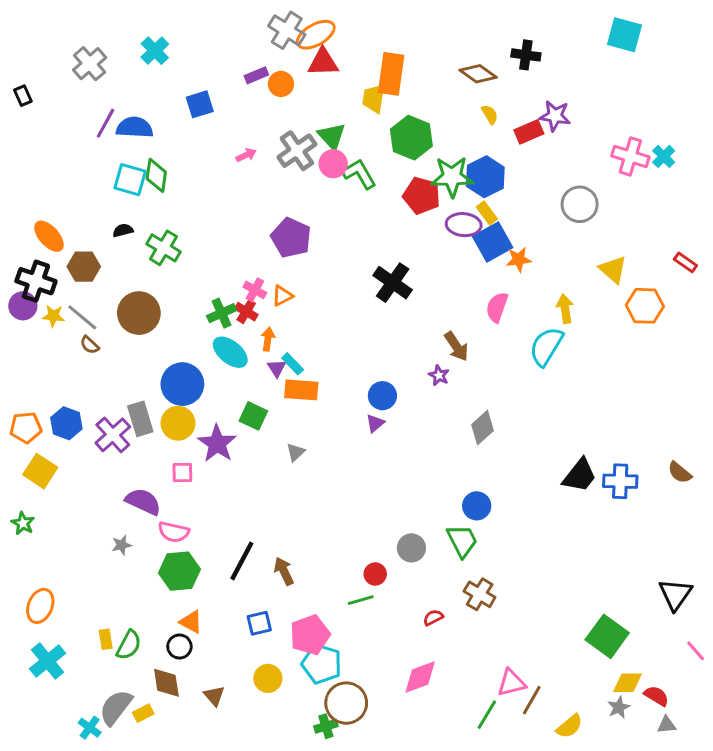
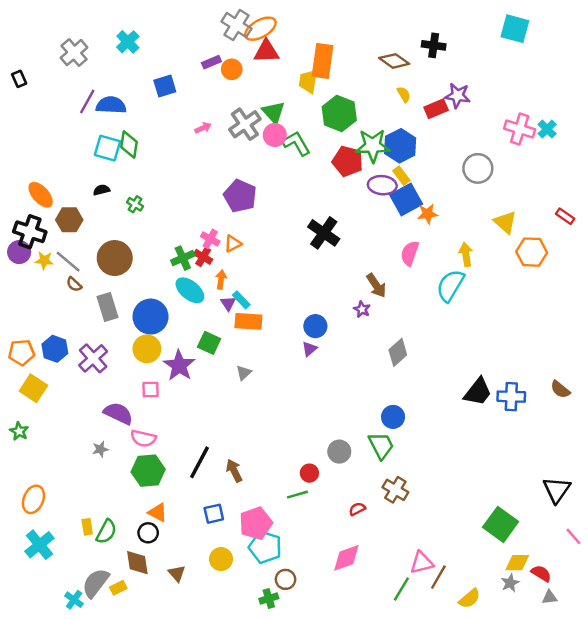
green cross: (164, 248) -> (135, 204), size x0.6
gray rectangle: (140, 419) -> (108, 307), moved
brown circle: (346, 703) -> (286, 579), size x0.6

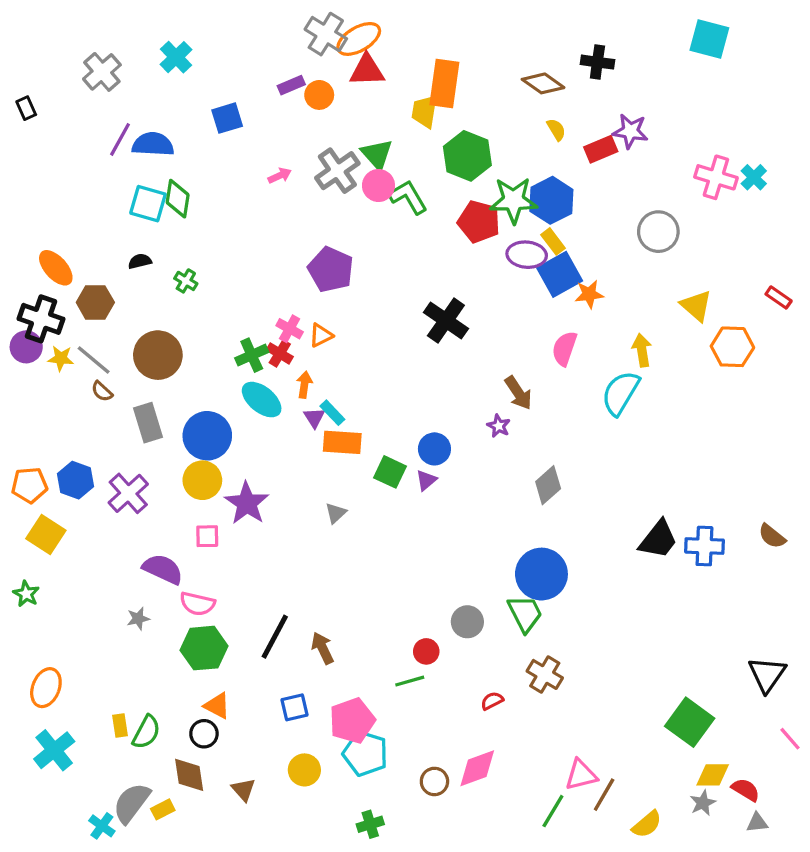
green square: (209, 343) -> (390, 472), moved
blue circle: (393, 417) -> (541, 574), size x1.6
brown circle: (286, 579) -> (434, 781), moved

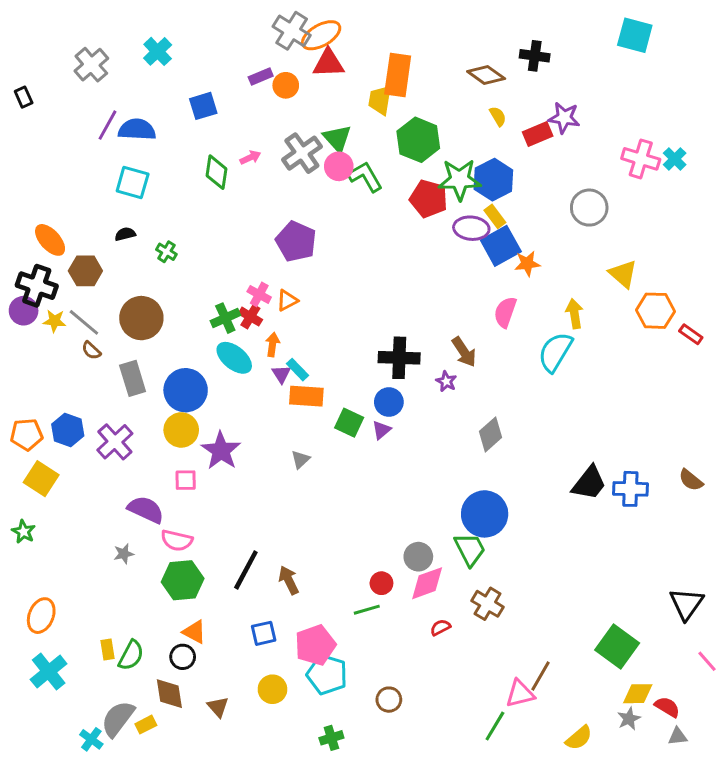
green diamond: (178, 199) -> (217, 172), moved
red rectangle: (779, 297) -> (691, 334), moved
black cross: (446, 321) -> (399, 358), moved, turned -33
pink diamond: (477, 768) -> (427, 583), moved
brown line: (604, 795) -> (541, 676), moved

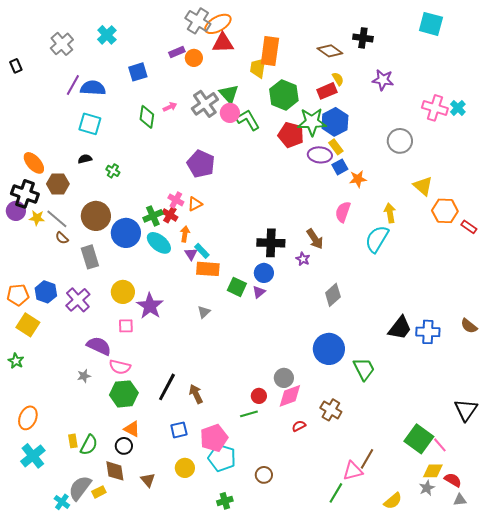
red rectangle: (538, 134) -> (327, 91), moved
blue square: (501, 246) -> (340, 167), size x0.6
blue circle: (186, 390) -> (126, 233), moved
green trapezoid: (470, 549) -> (364, 369), moved
pink line: (707, 661) -> (440, 445), moved

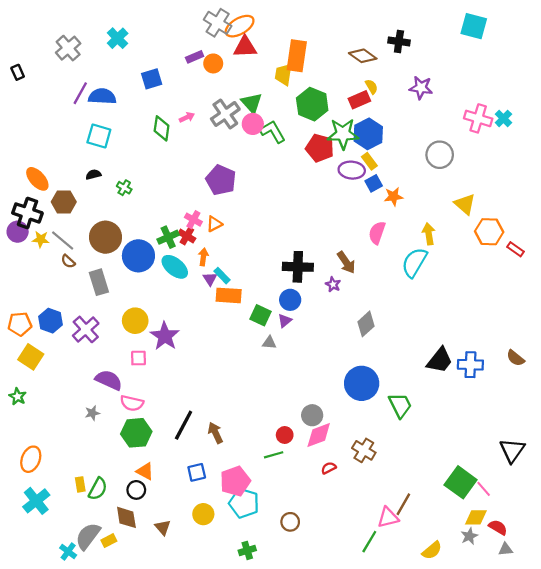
gray triangle: (204, 312) -> (269, 343), moved, turned 48

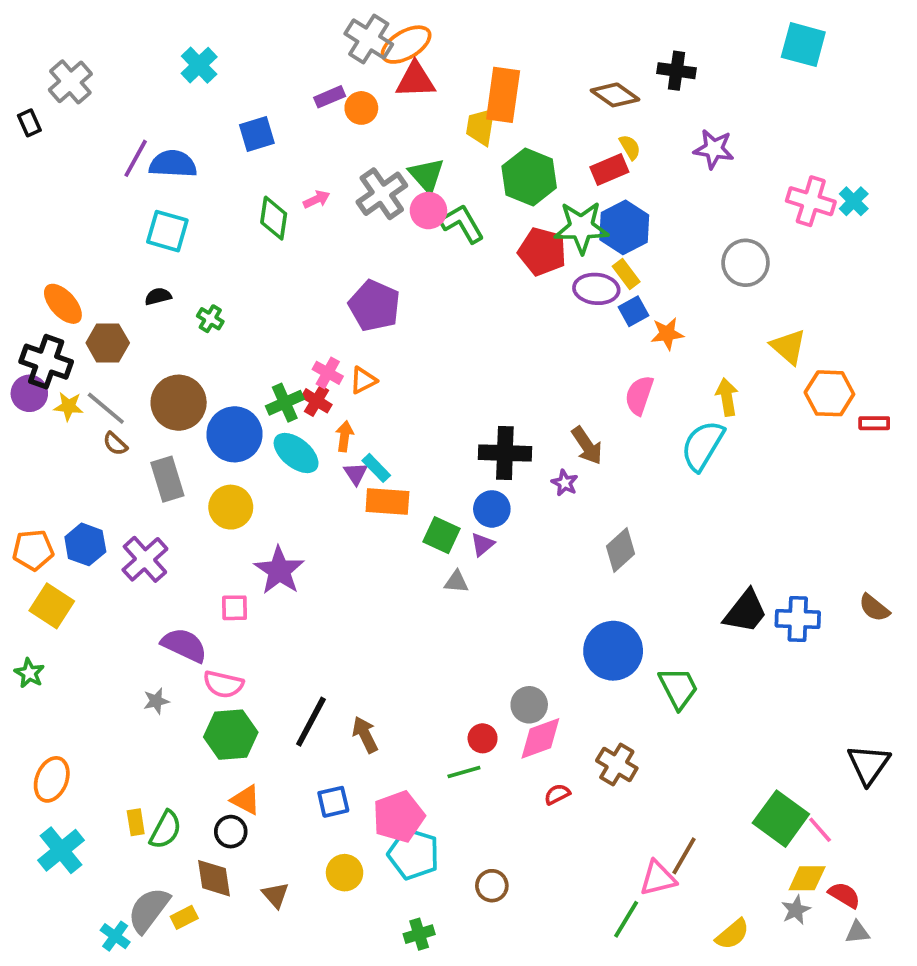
gray cross: (68, 48) -> (70, 82), moved
red rectangle: (516, 249) -> (874, 423), turned -35
yellow circle: (135, 321) -> (231, 507), moved

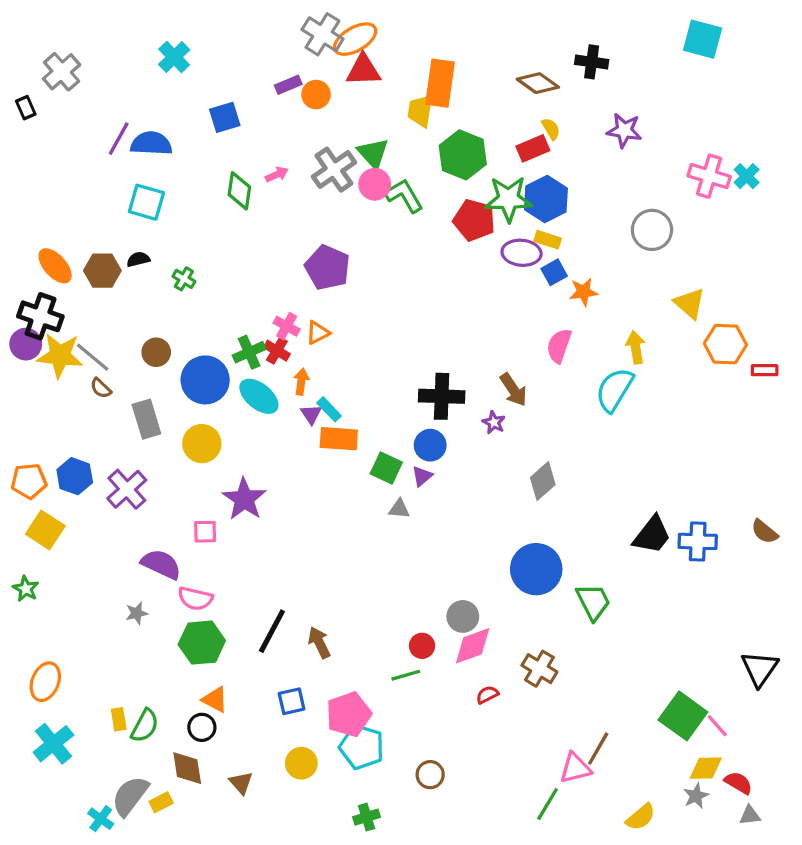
yellow rectangle: (626, 274) -> (548, 240), turned -35
brown hexagon: (108, 343) -> (102, 271), moved
brown circle: (179, 403) -> (156, 352), size x0.6
yellow star: (69, 406) -> (60, 356), size x1.8

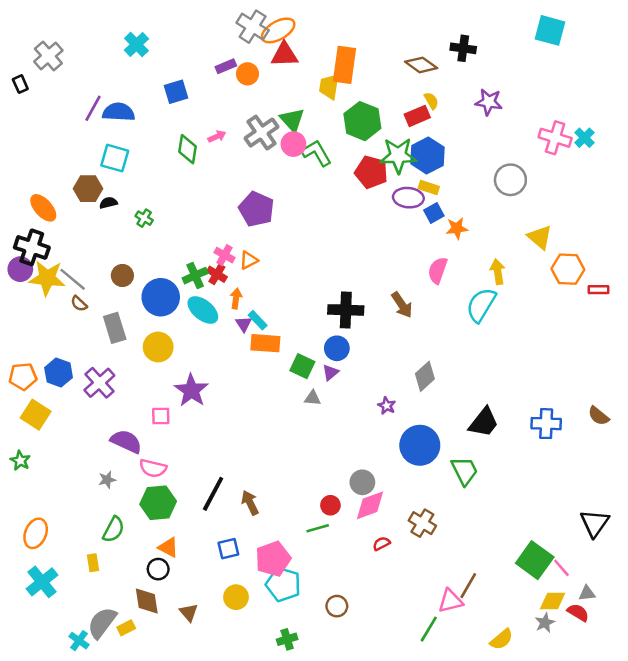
brown hexagon: (102, 271) -> (88, 189), moved
purple star: (494, 422) -> (387, 406), moved
black trapezoid: (652, 535) -> (484, 422), moved
green semicircle: (145, 726) -> (113, 530), moved
gray triangle: (750, 815) -> (587, 593), moved

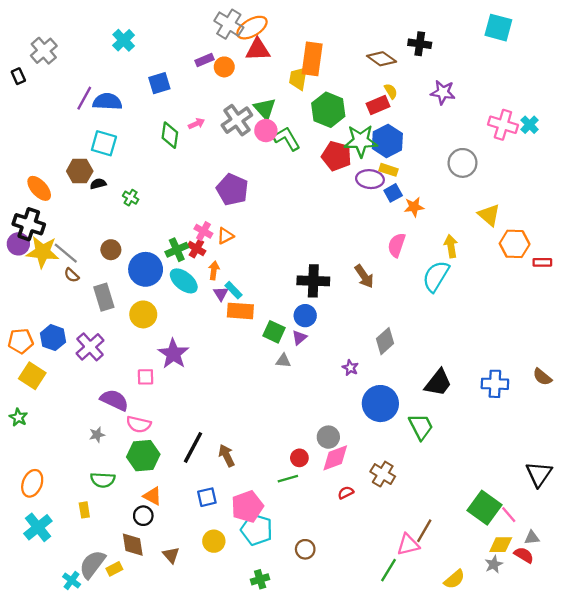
green semicircle: (113, 530) -> (103, 480), turned 65

